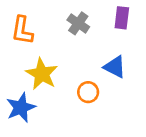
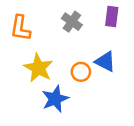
orange circle: (88, 92) -> (81, 72), moved
blue star: (21, 108) -> (55, 99), moved

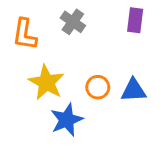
gray cross: (72, 22) -> (73, 22), moved
blue triangle: (105, 62) -> (134, 90), moved, turned -30

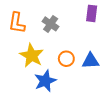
gray cross: (73, 22) -> (51, 24), moved

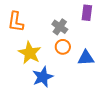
gray cross: (51, 24) -> (60, 27), moved
orange circle: (66, 59) -> (63, 47), moved

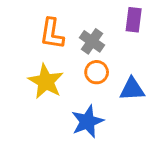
orange L-shape: (16, 22) -> (52, 34), moved
blue star: (43, 77) -> (87, 121), moved

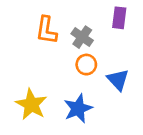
yellow star: (46, 81) -> (31, 104), moved
blue triangle: (132, 89) -> (118, 80), turned 50

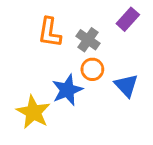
purple rectangle: (119, 18) -> (128, 19), turned 35
blue star: (78, 109) -> (67, 90), moved

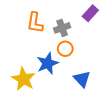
gray cross: (88, 40) -> (62, 28), turned 35
blue triangle: (126, 86) -> (82, 79), moved

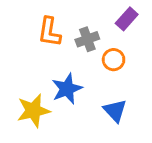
orange circle: (65, 49) -> (114, 60), moved
yellow star: (24, 79) -> (33, 111), turned 30

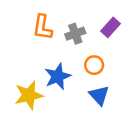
purple rectangle: (127, 19) -> (110, 27), moved
orange circle: (114, 60) -> (94, 65), moved

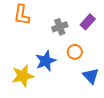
orange L-shape: (43, 27) -> (22, 15), moved
blue triangle: (99, 95) -> (91, 76), moved

